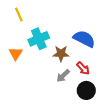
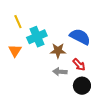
yellow line: (19, 15) -> (18, 22), moved
gray arrow: (63, 76) -> (60, 72), turned 48

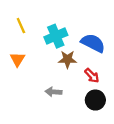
cyan cross: (37, 37) -> (56, 36), moved
gray arrow: (60, 72) -> (53, 92), moved

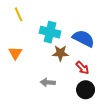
yellow line: (21, 26) -> (18, 14), moved
cyan cross: (56, 36) -> (50, 32), turned 36

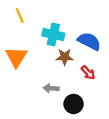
orange triangle: (15, 53) -> (16, 57), size x1.5
black circle: (86, 90) -> (74, 104), moved

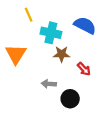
yellow line: (20, 15) -> (29, 15), moved
blue semicircle: (89, 41) -> (85, 25), moved

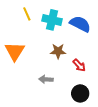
cyan cross: (51, 33) -> (52, 20), moved
black circle: (70, 99) -> (80, 93), moved

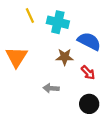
blue semicircle: (80, 24) -> (89, 41), moved

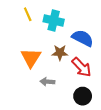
orange triangle: (16, 57) -> (31, 58), moved
red arrow: (88, 73) -> (82, 67), size x1.5

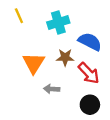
yellow line: (28, 14) -> (19, 16), moved
cyan cross: (54, 20) -> (58, 22), turned -30

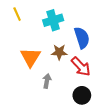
blue semicircle: (90, 42) -> (82, 38), turned 45
gray arrow: (52, 89) -> (47, 81), turned 96

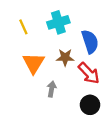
yellow line: (17, 14) -> (23, 27), moved

